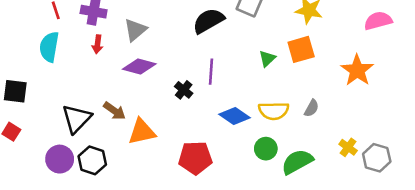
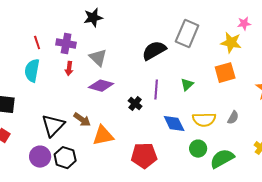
gray triangle: (135, 30) -> (98, 58), turned -36
green triangle: (267, 59) -> (187, 85), moved
blue diamond: (235, 116) -> (174, 124), turned 30

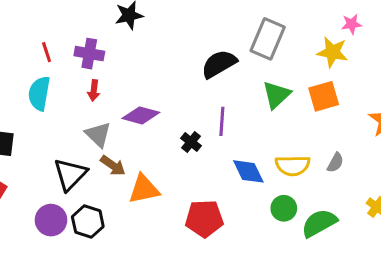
gray triangle: (98, 58) -> (98, 135), moved
green triangle: (187, 85) -> (276, 95), moved, size x1.5

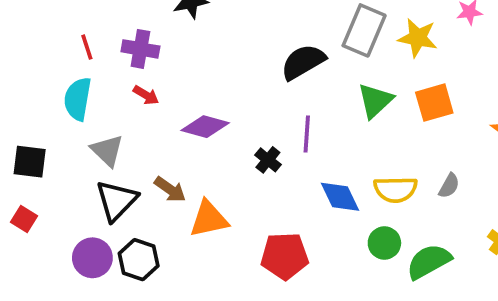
yellow star: (332, 52) -> (418, 38), moved
red arrow: (94, 90) -> (146, 95), turned -66
gray triangle: (98, 135) -> (107, 151), moved

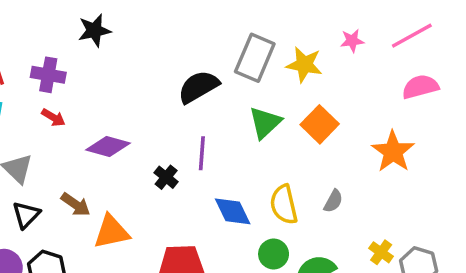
orange square: (434, 103) -> (320, 124), turned -30
yellow semicircle: (395, 189) -> (284, 205), turned 78
black triangle: (116, 200) -> (26, 215), size x0.7

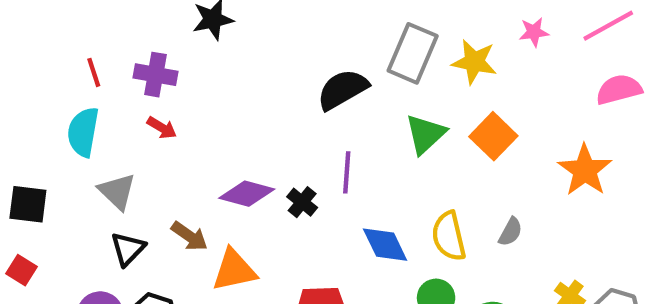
purple diamond: (108, 147) -> (247, 194), moved

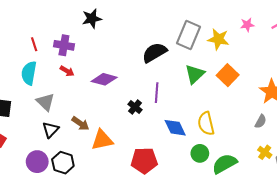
purple diamond: (247, 194) -> (104, 79), moved
gray semicircle: (510, 232) -> (261, 121), moved

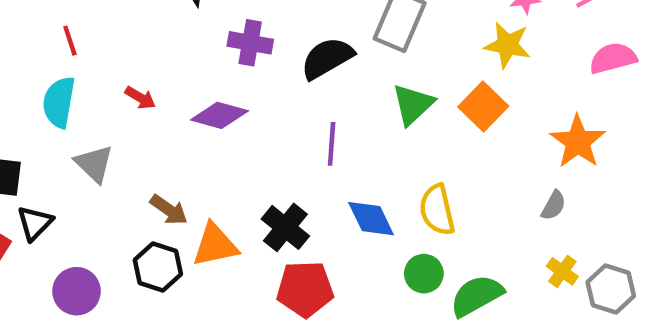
yellow star: (218, 39) -> (507, 45), moved
purple cross: (64, 45) -> (250, 43), moved
black cross: (135, 107) -> (285, 227), moved, size x1.5
black triangle: (51, 130) -> (35, 223), moved
black hexagon: (63, 163) -> (158, 267), moved

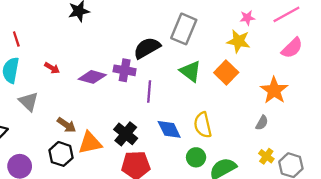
purple cross: (250, 43) -> (125, 70), moved
pink semicircle: (613, 58) -> (292, 48), turned 150
green triangle: (413, 104) -> (190, 71), turned -40

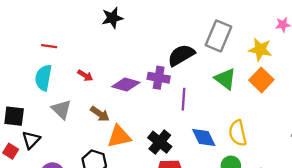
red line: (16, 39) -> (49, 46), turned -64
yellow star: (238, 41) -> (260, 49), moved
brown arrow: (67, 125) -> (100, 114), moved
orange triangle: (90, 143) -> (119, 136), moved

